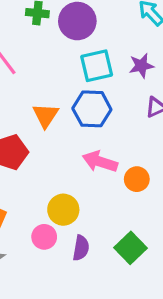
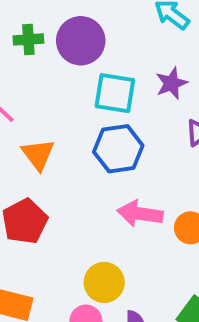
cyan square: (97, 66) -> (115, 93), turned 32
orange triangle: (46, 115) -> (38, 154), moved

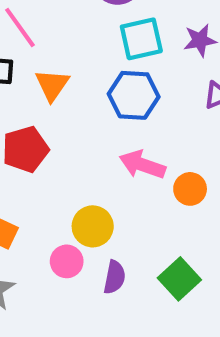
cyan square: (115, 93) -> (141, 39), turned -33

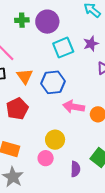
blue hexagon: (134, 95) -> (53, 82), moved
purple semicircle: (114, 277) -> (75, 169), moved

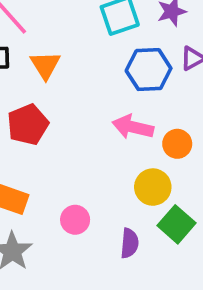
blue hexagon: (53, 82) -> (149, 70), moved
yellow circle: (55, 140) -> (153, 187), moved

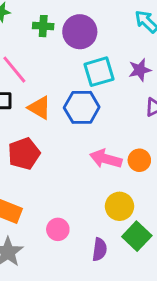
orange triangle: (45, 65) -> (39, 108), turned -30
blue hexagon: (149, 70) -> (82, 107), moved
orange circle: (177, 144) -> (139, 160), moved

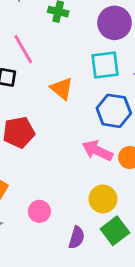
purple circle: (80, 32) -> (114, 23), moved
blue hexagon: (82, 107) -> (114, 111), moved
orange triangle: (39, 108) -> (62, 89), moved

